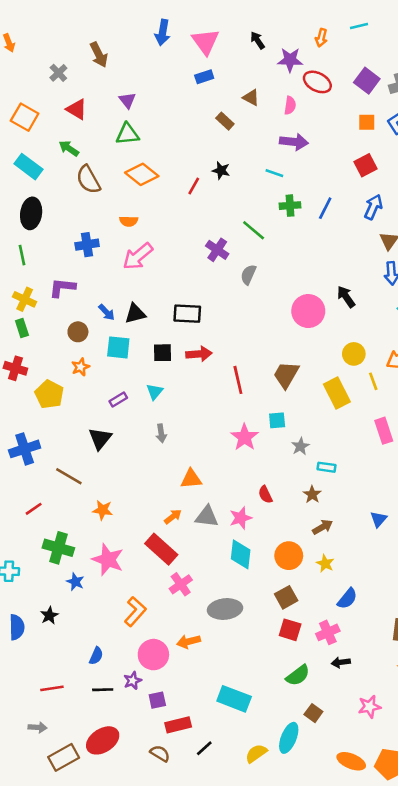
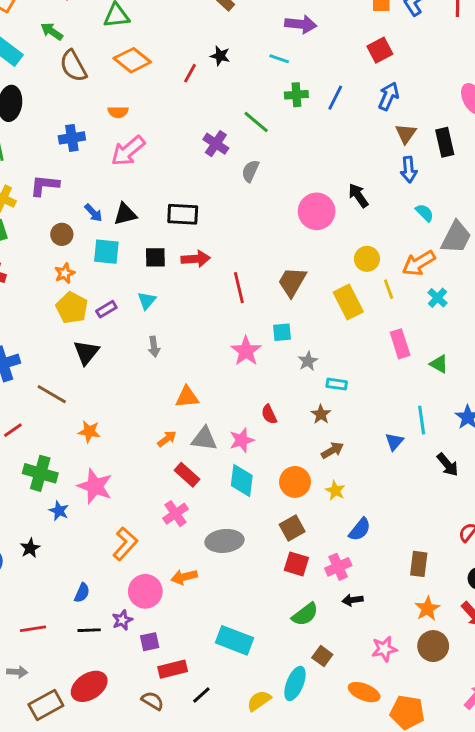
yellow pentagon: (49, 394) -> (72, 308), moved
red rectangle: (161, 549) -> (187, 475), moved, size x0.7
orange ellipse: (351, 761) -> (364, 692), moved

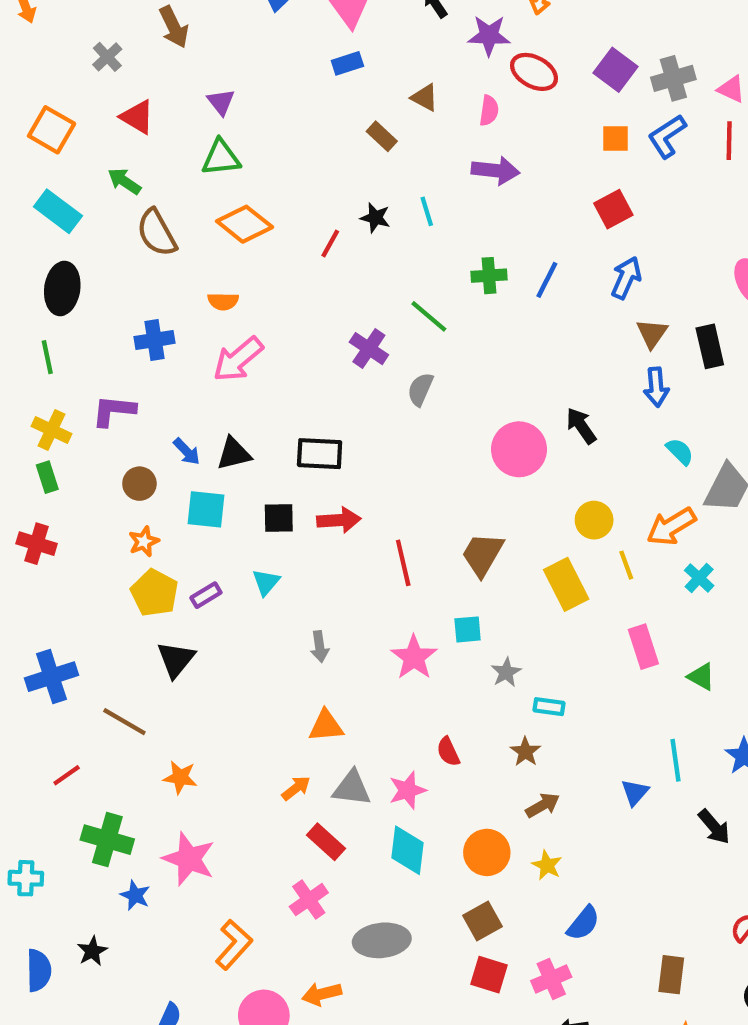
cyan line: (279, 59) -> (427, 211), moved, turned 54
gray arrow: (154, 347) -> (320, 647), moved

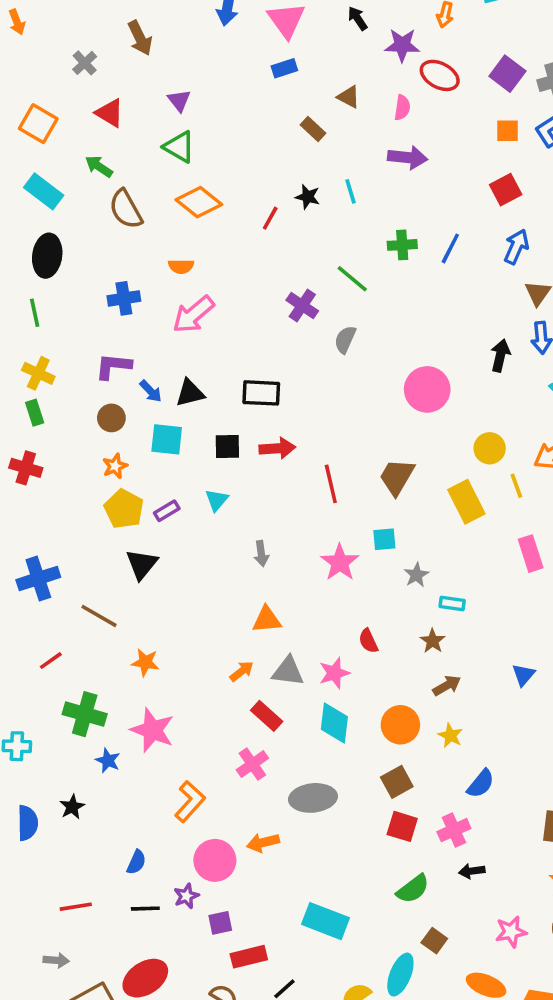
green triangle: (221, 158) -> (179, 147), turned 36
purple L-shape: (114, 411) -> (113, 366), moved
black arrow: (581, 426) -> (500, 356), moved, turned 48

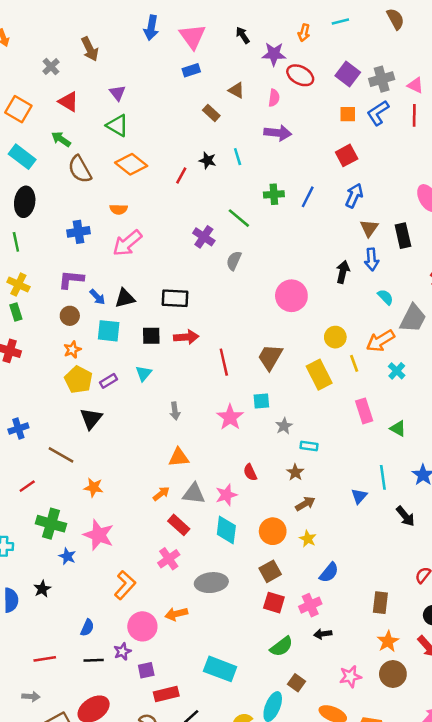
blue cross: (38, 579) -> (18, 429), size x0.7

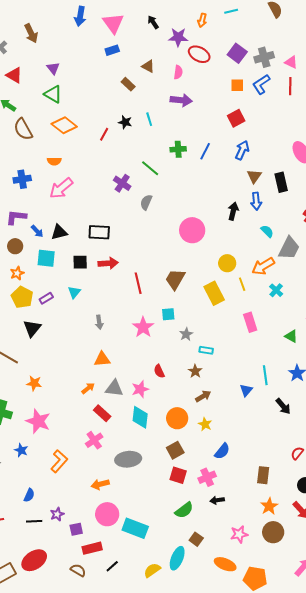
green triangle: (398, 429) -> (291, 336), moved
blue star: (67, 556) -> (21, 450), moved
pink circle: (142, 626) -> (107, 514), moved

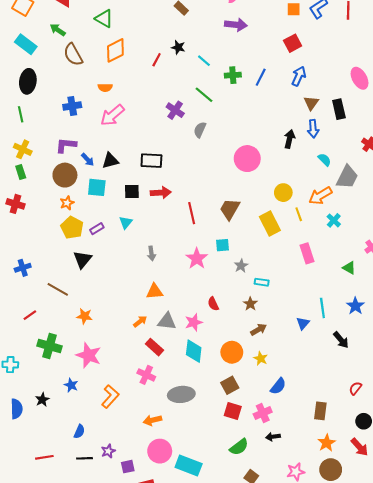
cyan line: (149, 119) -> (204, 61), moved, turned -32
orange diamond: (64, 125) -> (115, 50), turned -65
brown circle: (15, 246) -> (65, 175), size x1.5
pink cross: (94, 440) -> (146, 375), turned -30

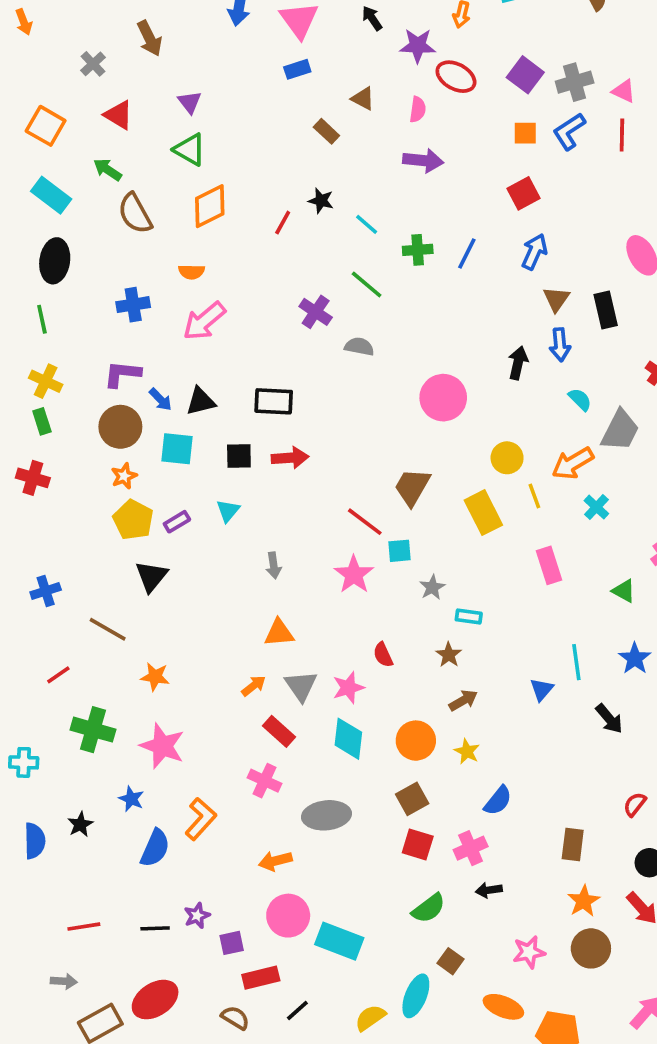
gray semicircle: (200, 130) -> (359, 347), turned 77
red line: (192, 213) -> (365, 522), moved, turned -40
gray triangle: (167, 321) -> (301, 686), turned 48
blue semicircle: (79, 432) -> (155, 848), moved, size x1.5

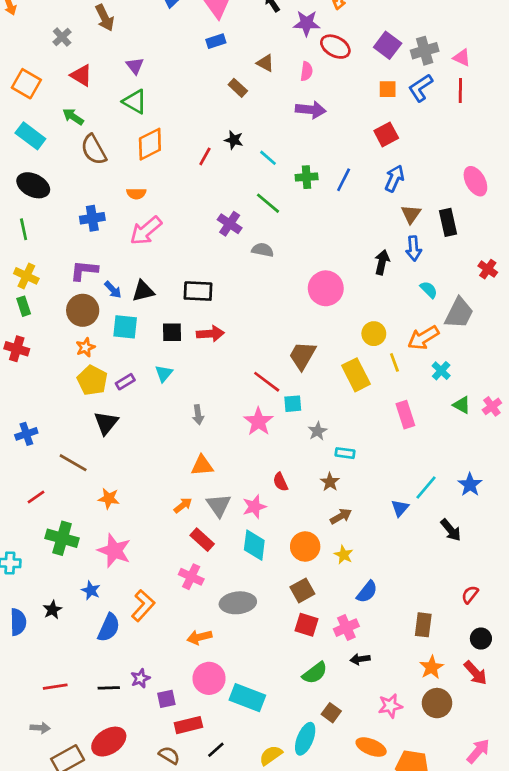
black ellipse: (55, 261) -> (33, 185), turned -72
green triangle: (624, 591) -> (462, 405), moved
cyan line: (576, 662) -> (426, 487), turned 48

